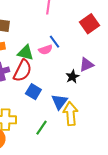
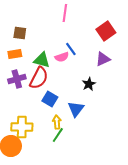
purple triangle: (86, 65) -> (103, 59), moved
yellow arrow: (70, 114) -> (57, 122), moved, size x0.6

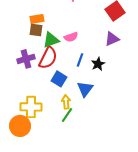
brown square: (20, 33) -> (36, 30), moved
blue line: (71, 49) -> (80, 60), moved, turned 56
orange rectangle: (15, 54) -> (37, 19), moved
green triangle: (42, 60) -> (51, 40), turned -36

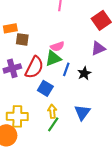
orange rectangle: (37, 19) -> (10, 28), moved
green triangle: (51, 40) -> (53, 58), moved
blue triangle: (85, 89) -> (82, 112), moved

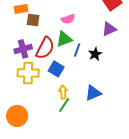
pink semicircle: (57, 46) -> (68, 19), moved
blue triangle: (82, 112) -> (93, 93), turned 30
yellow cross: (17, 116) -> (28, 73), moved

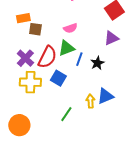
purple cross: (23, 49) -> (25, 58), turned -30
yellow arrow: (63, 92) -> (90, 101), moved
blue triangle: (93, 93) -> (105, 96), moved

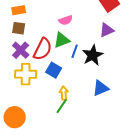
brown square: (35, 29) -> (19, 28), moved
black star: (97, 63) -> (93, 55), size x1.5
yellow arrow: (90, 101) -> (64, 93), moved

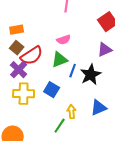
brown square: (19, 28) -> (17, 48), turned 32
red semicircle: (43, 49) -> (32, 56), moved, turned 30
yellow arrow: (64, 93) -> (72, 112), moved

